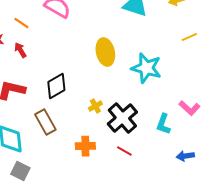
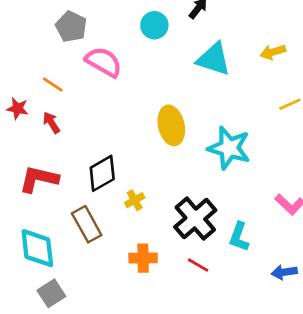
yellow cross: (95, 106) -> (135, 200), moved
cyan L-shape: (163, 124) -> (239, 237), moved
gray square: (20, 171) -> (51, 293), turned 30

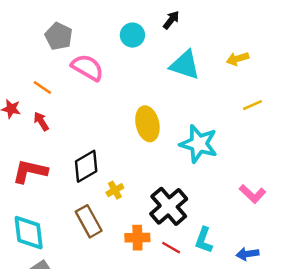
brown rectangle: (87, 224) -> (89, 221), moved
cyan L-shape: (239, 237) -> (204, 240), moved
orange cross: (143, 258) -> (137, 238), moved

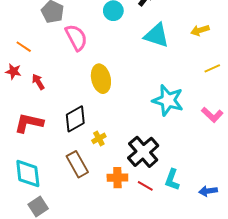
pink semicircle: (87, 68) -> (76, 37), turned 32
orange line: (42, 88) -> (24, 47), moved
yellow ellipse: (147, 124) -> (101, 79), moved
pink L-shape: (252, 194) -> (212, 115), moved

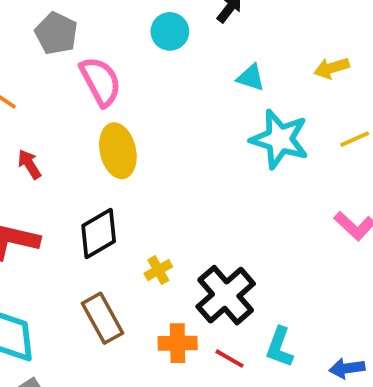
cyan triangle: (157, 35) -> (251, 78), size x0.6
yellow ellipse: (101, 79) -> (118, 151), moved
cyan star: (168, 100) -> (280, 139), moved
yellow cross: (99, 138) -> (158, 270), moved

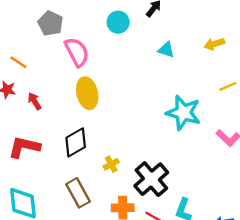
cyan star: (280, 139) -> (183, 113), moved

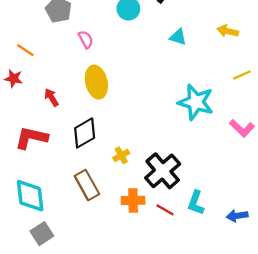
yellow arrow: (214, 44) -> (228, 31), turned 30
pink semicircle: (77, 52) -> (86, 39), size x0.6
red arrow: (34, 101) -> (51, 97), moved

